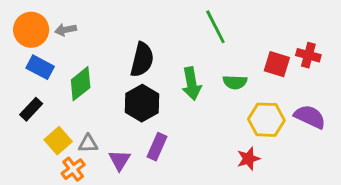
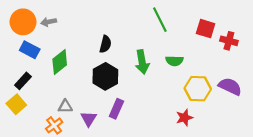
black semicircle: (142, 60) -> (105, 44), size x0.7
red square: (277, 64) -> (206, 29), moved
yellow square: (58, 141) -> (16, 104), moved

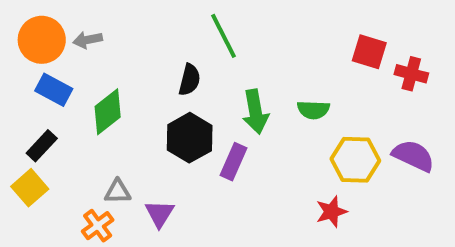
green line: (160, 20) -> (224, 36), moved
purple rectangle: (116, 109) -> (233, 162), moved

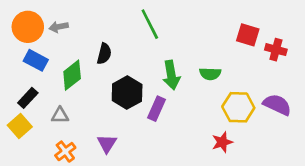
black semicircle: (190, 80) -> (104, 54), moved
gray triangle: (118, 192) -> (60, 115), moved

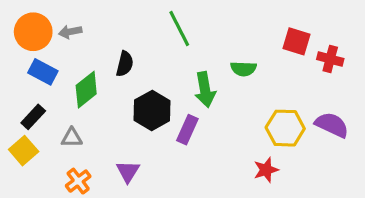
green semicircle: (210, 74) -> (244, 69), moved

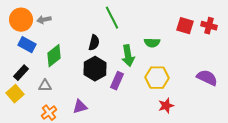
red cross: (330, 59) -> (209, 26), moved
black semicircle: (125, 64) -> (94, 43), moved
yellow hexagon: (285, 128) -> (157, 78), moved
purple triangle: (128, 171) -> (80, 107), turned 42

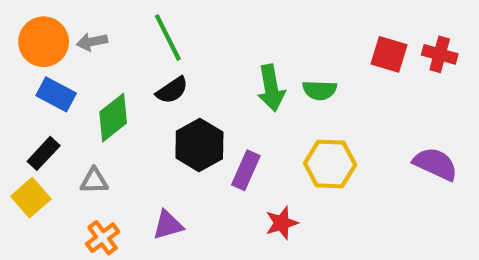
green line: (112, 18) -> (168, 38), moved
black semicircle: (94, 43) -> (172, 90), moved, turned 42
green arrow: (128, 56) -> (271, 88), moved
red star: (166, 106) -> (282, 223), moved

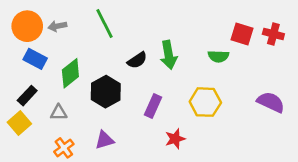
black semicircle: (172, 90) -> (137, 60), moved
green semicircle: (320, 90) -> (218, 56), moved
black hexagon: (199, 145) -> (106, 92), moved

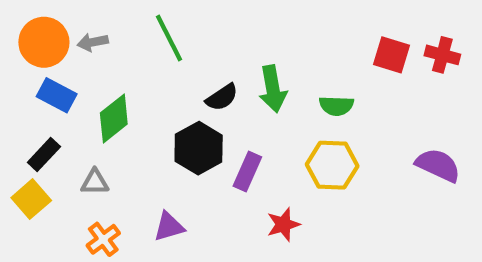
green semicircle: (218, 56) -> (336, 106), moved
black hexagon: (106, 92) -> (199, 148), moved

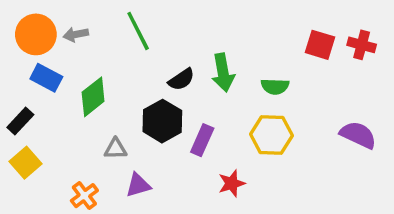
black rectangle: (44, 155) -> (20, 121), moved
gray triangle: (95, 182) -> (116, 149), moved

